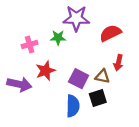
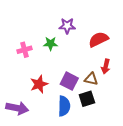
purple star: (76, 18) -> (67, 26), size x0.7
red star: (46, 71) -> (39, 84), moved
purple arrow: (19, 84) -> (17, 108), moved

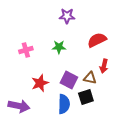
purple star: (67, 26) -> (67, 16), moved
green star: (51, 44) -> (59, 47), moved

